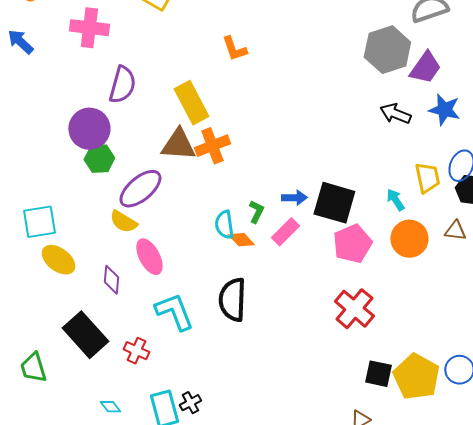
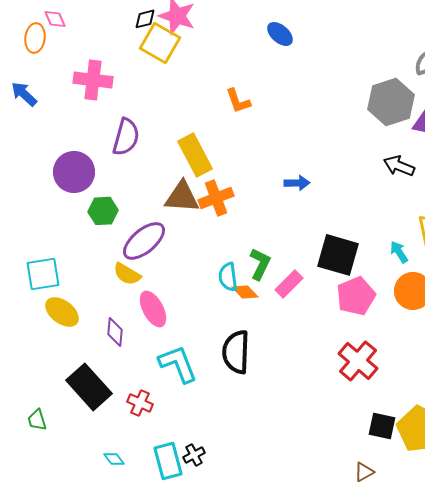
purple circle: (89, 129) -> (74, 172), moved
blue arrow: (294, 198) -> (297, 183), moved
green L-shape: (256, 212) -> (260, 264), size x1.4
green trapezoid: (33, 368) -> (37, 420), size x0.7

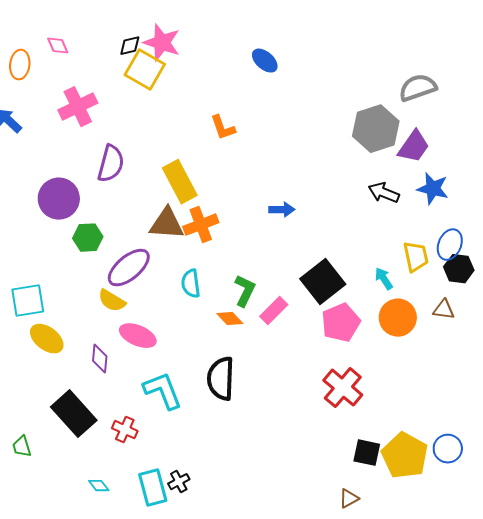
pink diamond: (55, 19) -> (58, 46), moved
pink cross: (93, 80) -> (78, 107), turned -33
black square: (338, 255) -> (323, 282), turned 36
cyan semicircle: (228, 277) -> (191, 284), moved
pink ellipse: (153, 309) -> (138, 336), turned -39

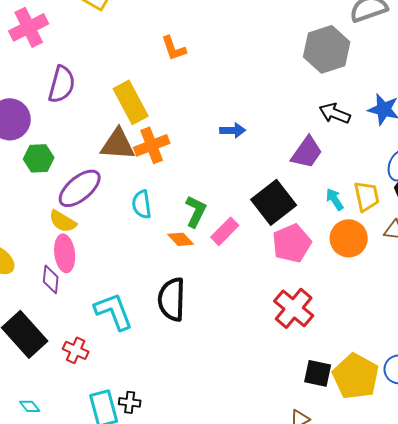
purple trapezoid: (414, 147) -> (307, 152), moved
yellow trapezoid: (416, 257) -> (367, 196), moved
pink ellipse: (138, 336) -> (65, 253), moved, turned 60
black cross: (179, 482) -> (130, 402), turned 35
cyan diamond: (99, 486) -> (30, 406), moved

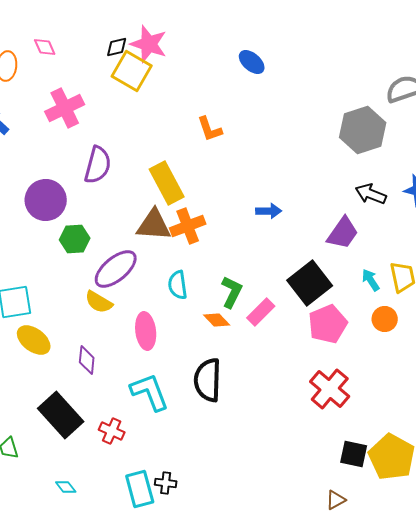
orange circle: (349, 238) -> (385, 319), size x0.7
pink ellipse: (65, 253) -> (146, 331), moved

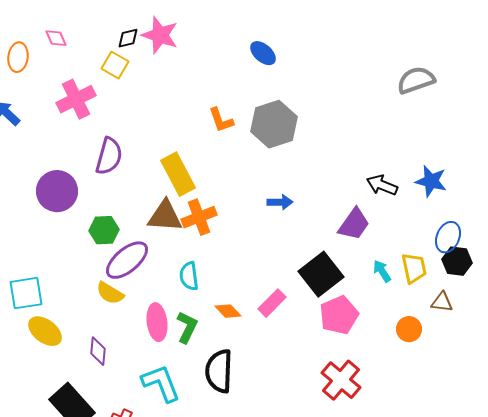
yellow square: (132, 71) -> (115, 65), moved, size x0.7
gray hexagon: (363, 130) -> (274, 124), moved
green hexagon: (75, 239) -> (104, 230), moved
green L-shape: (232, 292) -> (187, 327), moved
orange circle: (385, 319) -> (409, 329), moved

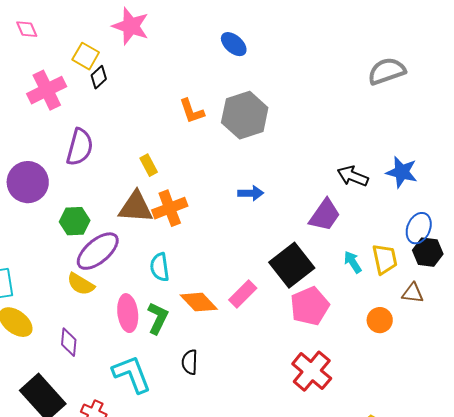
black diamond: (128, 38) -> (99, 77), moved, turned -30
yellow rectangle: (178, 174) -> (149, 165), size x0.5
orange diamond: (228, 311) -> (199, 302), size x1.4
black semicircle: (219, 371) -> (190, 362), size x0.6

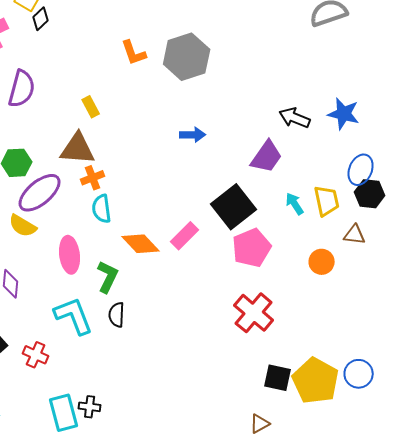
orange cross: (170, 208) -> (93, 178), moved, size x0.7
green L-shape: (158, 318) -> (108, 277), moved
black semicircle: (190, 362) -> (117, 315), moved

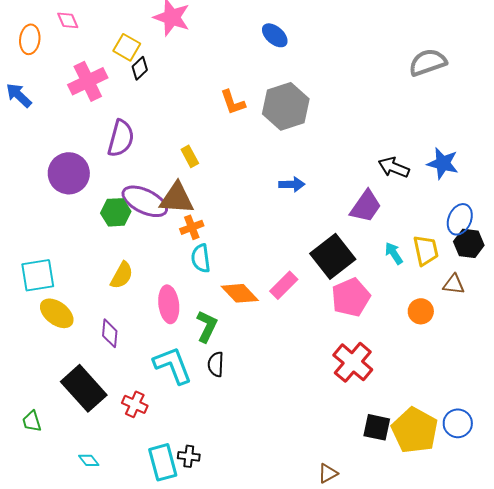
purple ellipse: (40, 193) -> (145, 201), moved, turned 66
yellow semicircle: (23, 226) -> (122, 275), turned -92
brown triangle: (260, 424) -> (328, 473), moved

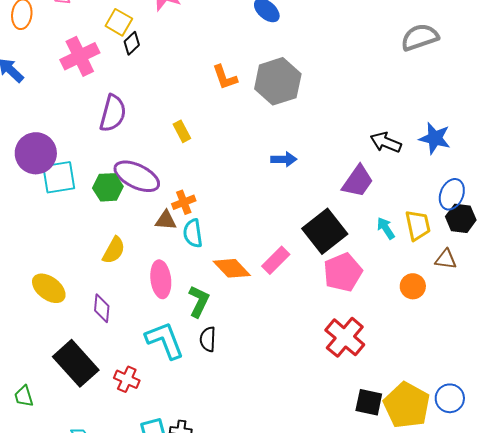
purple circle: (69, 173) -> (36, 153), moved
brown triangle: (177, 198) -> (166, 220), moved, size x0.6
cyan square: (38, 275) -> (59, 177), moved

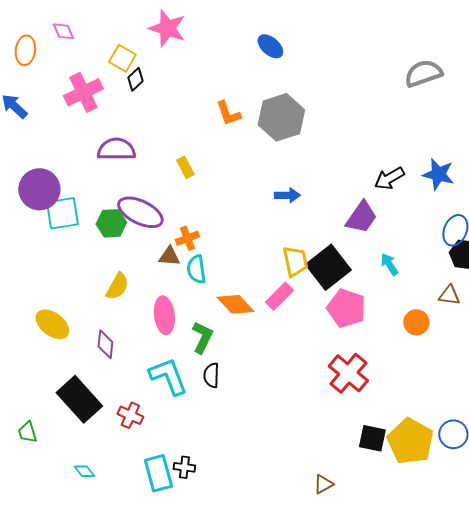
purple semicircle: (113, 113) -> (116, 149), turned -105
black arrow: (386, 142) -> (389, 178), turned -52
yellow trapezoid: (418, 225) -> (295, 261), moved
pink pentagon: (343, 272) -> (346, 308), turned -30

